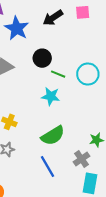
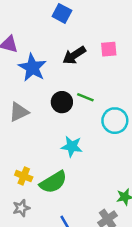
green line: (58, 74) -> (85, 97), moved
green semicircle: (53, 136) -> (53, 182), moved

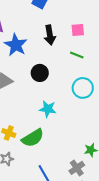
black arrow: (74, 55) -> (50, 35), turned -66
green line: (85, 97) -> (77, 55), moved

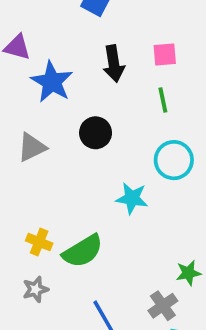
green line: (77, 55) -> (163, 100), turned 56
cyan star: (48, 109) -> (132, 198), moved

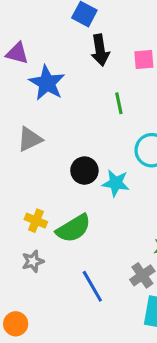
black arrow: (114, 64) -> (100, 50), moved
green line: (163, 100) -> (119, 103), moved
black circle: (96, 133) -> (84, 171), moved

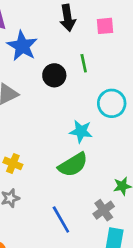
black circle: (84, 171) -> (54, 75), moved
green semicircle: (74, 228) -> (73, 165), moved

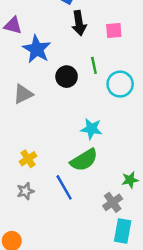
cyan circle: (112, 103) -> (120, 84), moved
yellow cross: (13, 163) -> (28, 159), turned 35
blue line: (61, 219) -> (64, 187), moved

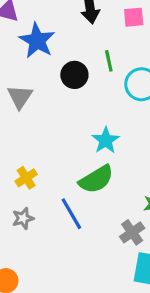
gray triangle: (23, 94) -> (20, 97), turned -30
cyan star: (91, 129) -> (106, 140), turned 30

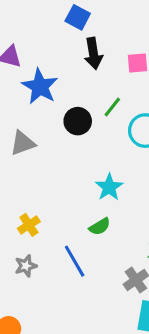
green line: (109, 61) -> (112, 107), turned 50
gray triangle: (20, 97) -> (23, 143), turned 36
green semicircle: (96, 179) -> (100, 227), size x0.6

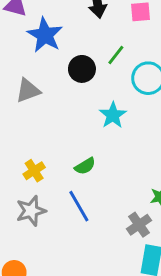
cyan star: (109, 187) -> (113, 115), moved
green semicircle: (100, 227) -> (85, 166), moved
gray star: (26, 266) -> (31, 211), size x1.4

